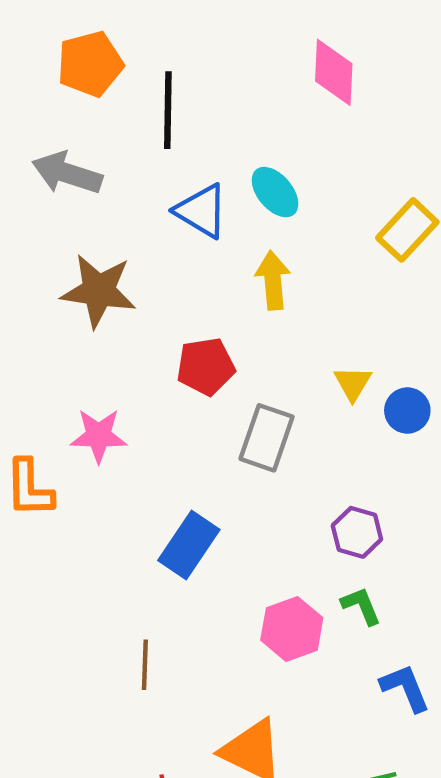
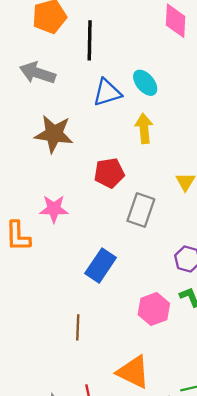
blue triangle: (201, 211) -> (107, 93), turned -48

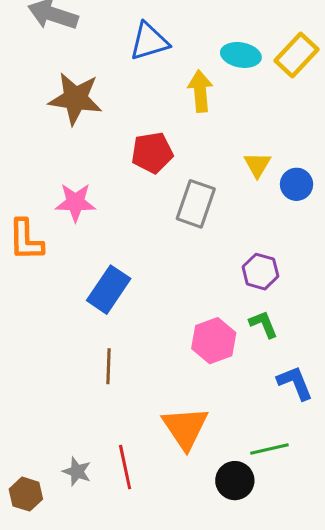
cyan ellipse: (145, 83) -> (241, 55), moved, turned -40
blue rectangle: (101, 265) -> (109, 290), moved
orange triangle: (133, 372) -> (185, 428), turned 30

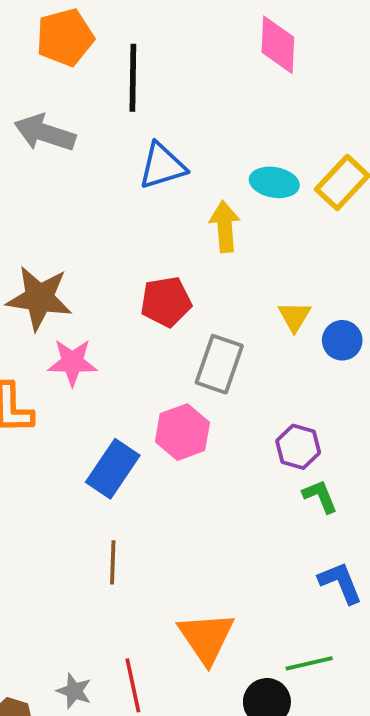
brown star: (75, 99) -> (39, 298), moved
green L-shape: (263, 324) -> (320, 496), moved
pink hexagon: (214, 341) -> (182, 432), moved

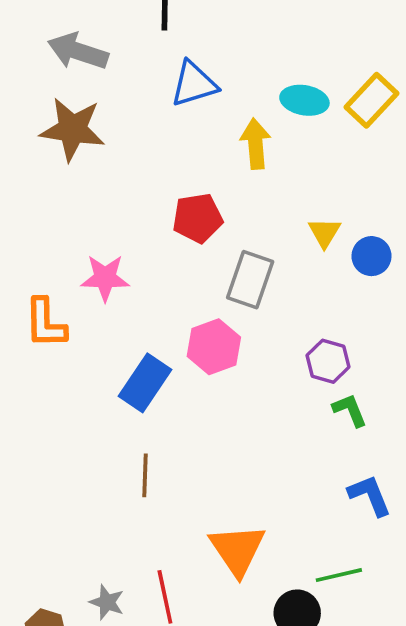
brown star: (39, 298) -> (72, 129), moved

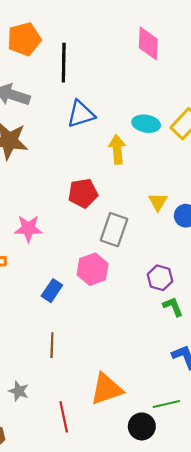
blue rectangle: (145, 383) -> (52, 291), size x0.7
orange triangle: (237, 550) -> (106, 389), turned 45
gray star: (107, 602) -> (19, 391), moved

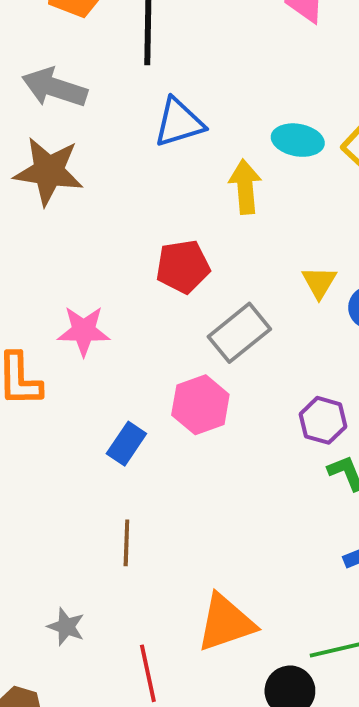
gray rectangle: (114, 230) -> (239, 333), turned 32

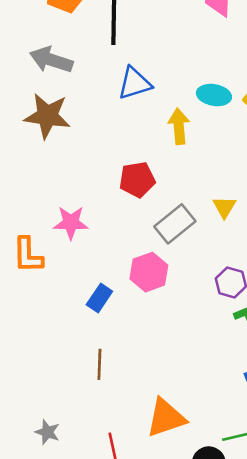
yellow triangle: (319, 282) -> (224, 207), moved
gray star: (66, 627) -> (47, 432), moved

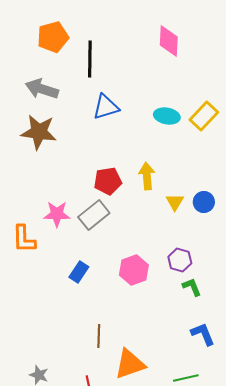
yellow arrow: (179, 126) -> (147, 176), moved
gray rectangle: (175, 224) -> (94, 215), moved
pink hexagon: (149, 272) -> (134, 270), moved
brown line: (99, 364) -> (99, 336), moved

